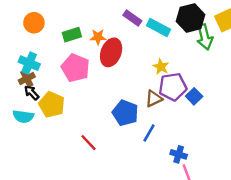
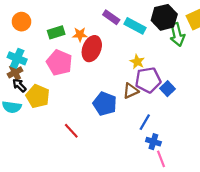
blue line: (149, 133) -> (145, 122), moved

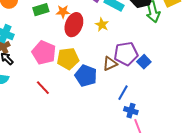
yellow star: (137, 62) -> (102, 25), moved
pink pentagon: (59, 63) -> (44, 53), moved
yellow pentagon: (38, 96) -> (68, 59), moved, turned -30
red line: (71, 131) -> (43, 88), moved

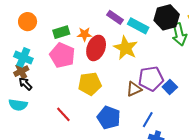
yellow star: (102, 25) -> (126, 48), size x1.6
pink pentagon: (44, 53) -> (62, 55), moved
blue pentagon: (86, 76) -> (109, 118), moved

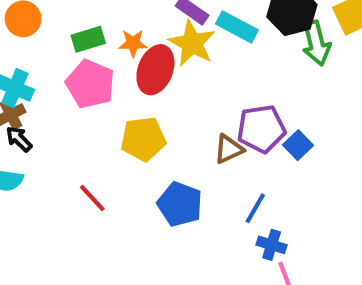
yellow star: (126, 48) -> (192, 43), moved

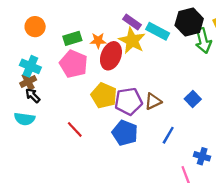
purple pentagon: (261, 129) -> (128, 101), moved
yellow pentagon: (143, 139) -> (104, 96), turned 30
blue cross: (272, 245) -> (202, 156), moved

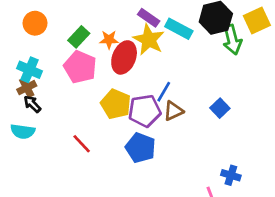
green rectangle: (72, 38) -> (79, 37), turned -30
blue line: (168, 135) -> (164, 92), moved

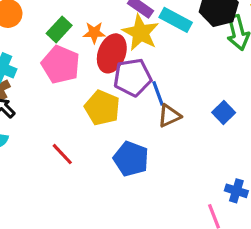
blue line: (164, 92) -> (158, 93), turned -50
purple pentagon: (145, 111) -> (133, 77), moved

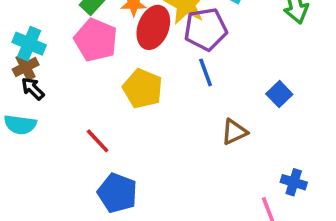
purple pentagon: (133, 77) -> (206, 29), moved
brown triangle: (169, 116) -> (234, 132), moved
blue pentagon: (131, 159) -> (117, 193), moved

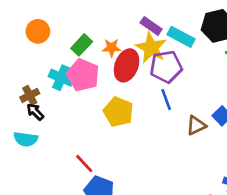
cyan cross: (29, 44) -> (61, 78), moved
brown triangle: (234, 132) -> (196, 125), moved
red line: (98, 141) -> (84, 164), moved

